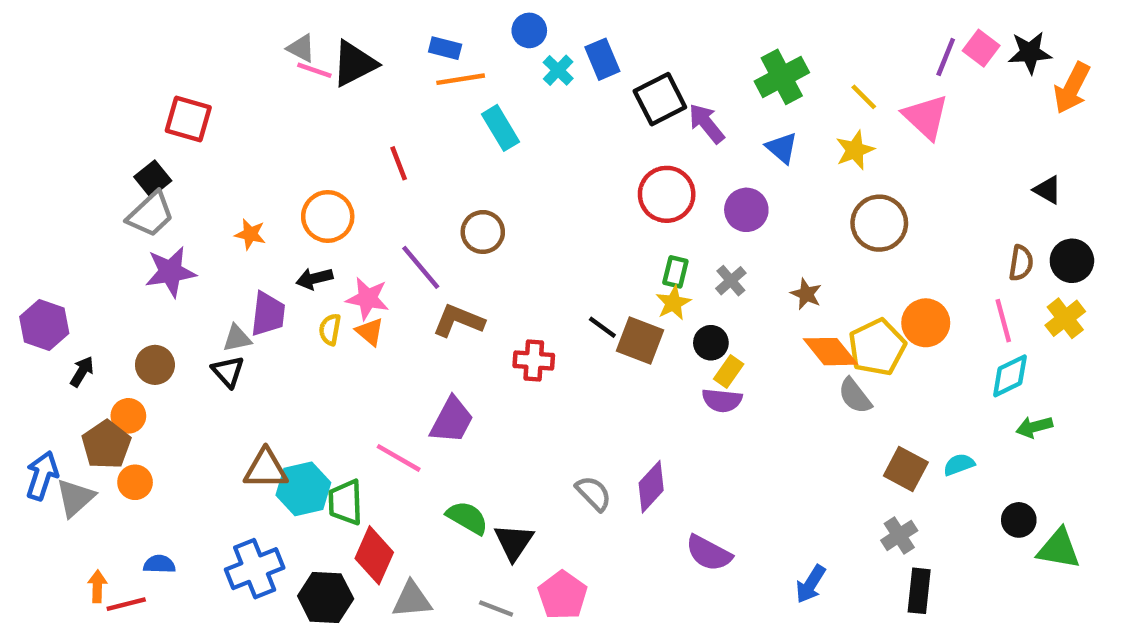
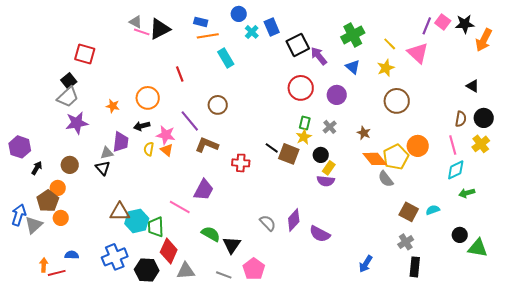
purple semicircle: (709, 553) -> (320, 234), moved

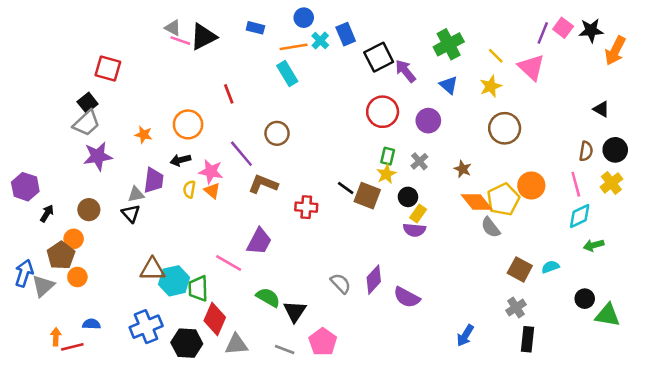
orange line: (208, 36) -> (294, 47), moved

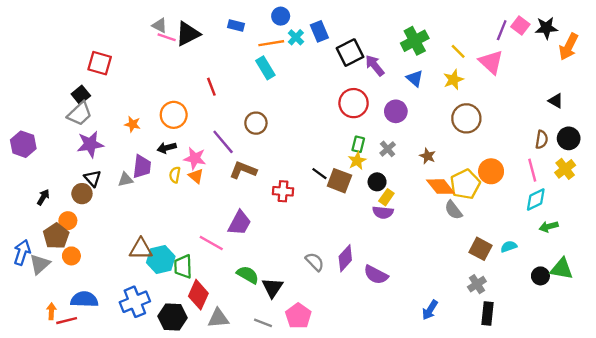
purple hexagon: (25, 187) -> (23, 144), moved
black triangle: (131, 213) -> (93, 178), moved
green triangle: (608, 315) -> (562, 269), moved
blue semicircle: (91, 324) -> (84, 299), size x1.6

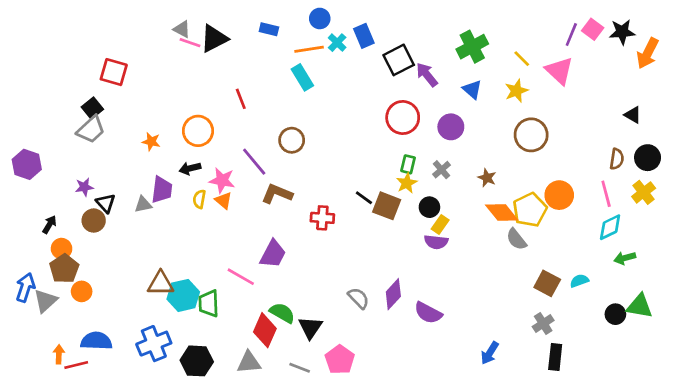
purple star: (90, 144) -> (84, 187), moved, size x0.6
orange circle: (68, 221) -> (62, 249), moved
red diamond: (198, 295) -> (265, 330), moved

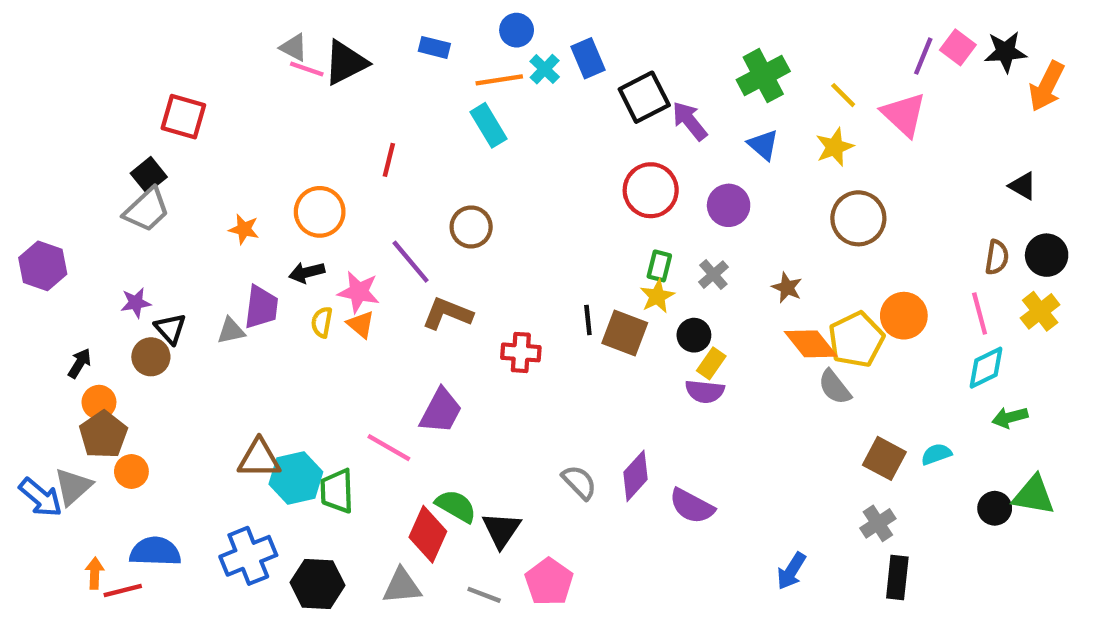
red line: (241, 99) -> (389, 160), turned 35
black line: (364, 198) -> (588, 320), turned 48
blue arrow: (25, 287) -> (41, 497), moved, turned 112

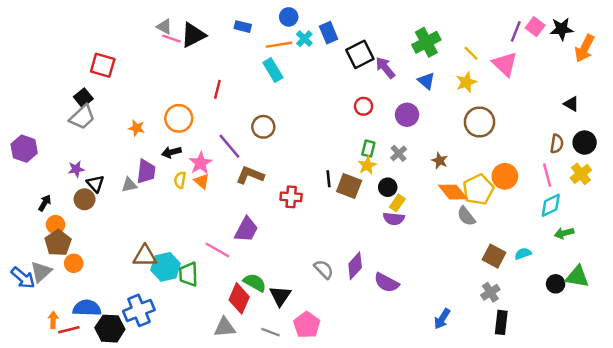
red circle: (651, 190) -> (364, 106), size x0.6
pink star: (359, 292) -> (200, 163), turned 30
black hexagon: (318, 584) -> (110, 329), moved

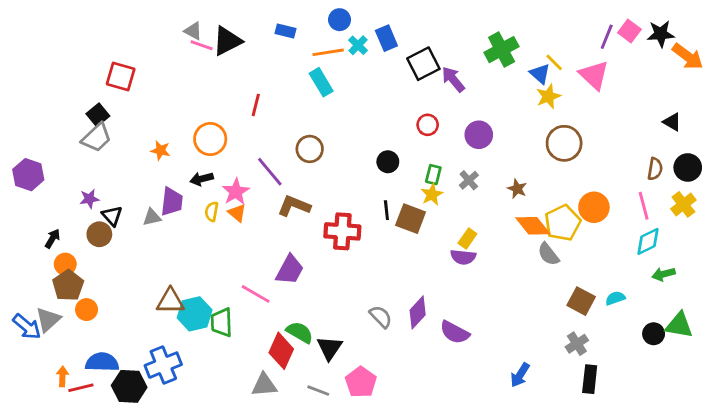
orange arrow: (585, 48) -> (688, 57), turned -80
blue triangle: (426, 81) -> (540, 74), moved
black circle: (388, 187) -> (388, 162), moved
red cross: (291, 197) -> (342, 231), size x1.4

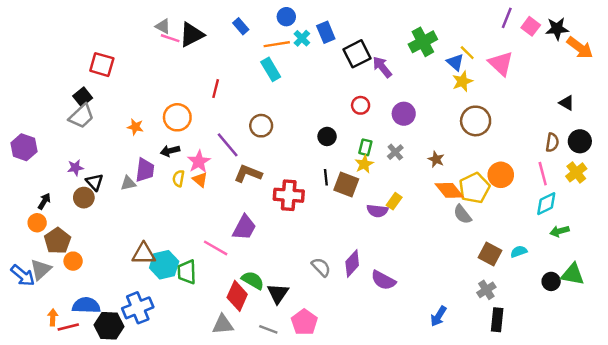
blue rectangle: (286, 31) -> (241, 26), turned 35
purple line: (607, 37) -> (507, 18), moved
purple semicircle: (463, 257) -> (377, 211), moved
orange circle: (65, 264) -> (37, 223), moved

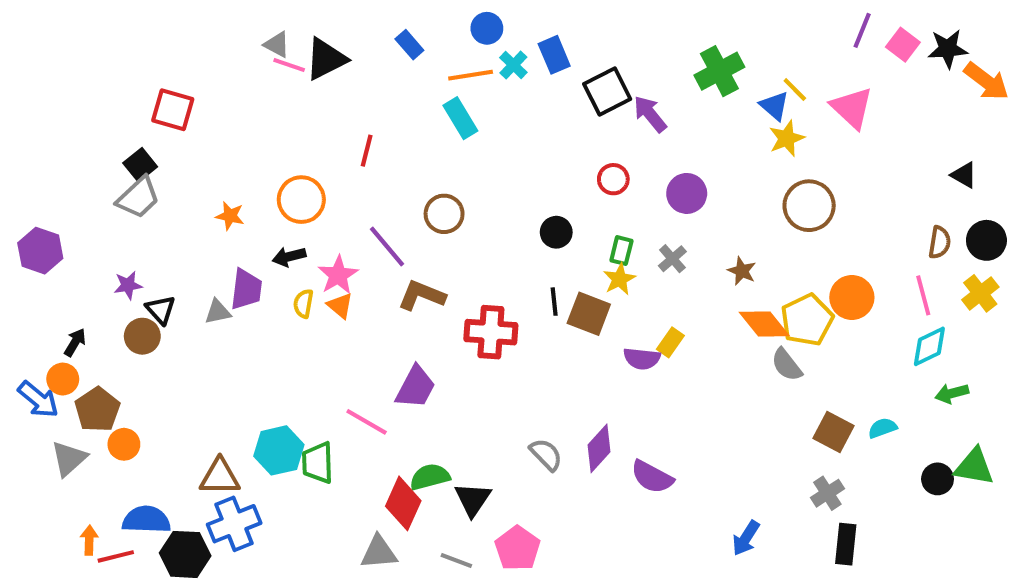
brown triangle: (144, 254) -> (220, 477), moved
blue arrow: (23, 275) -> (38, 399), moved
green semicircle: (253, 280) -> (430, 477), turned -45

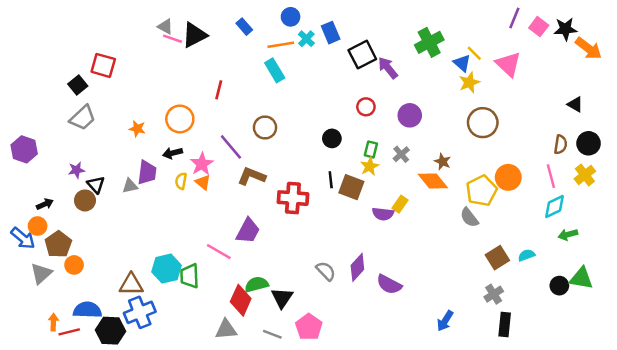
black square: (140, 165) -> (78, 85), moved
orange diamond: (764, 324) -> (433, 181), moved
black arrow: (75, 342) -> (45, 204), turned 35
brown square: (834, 432) -> (497, 258), turned 30

